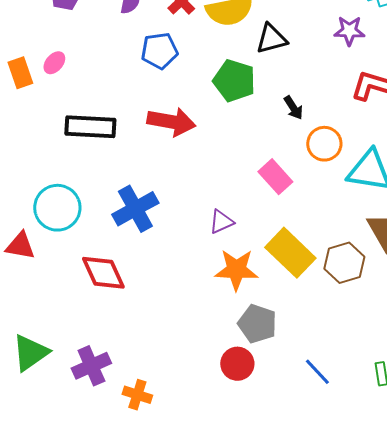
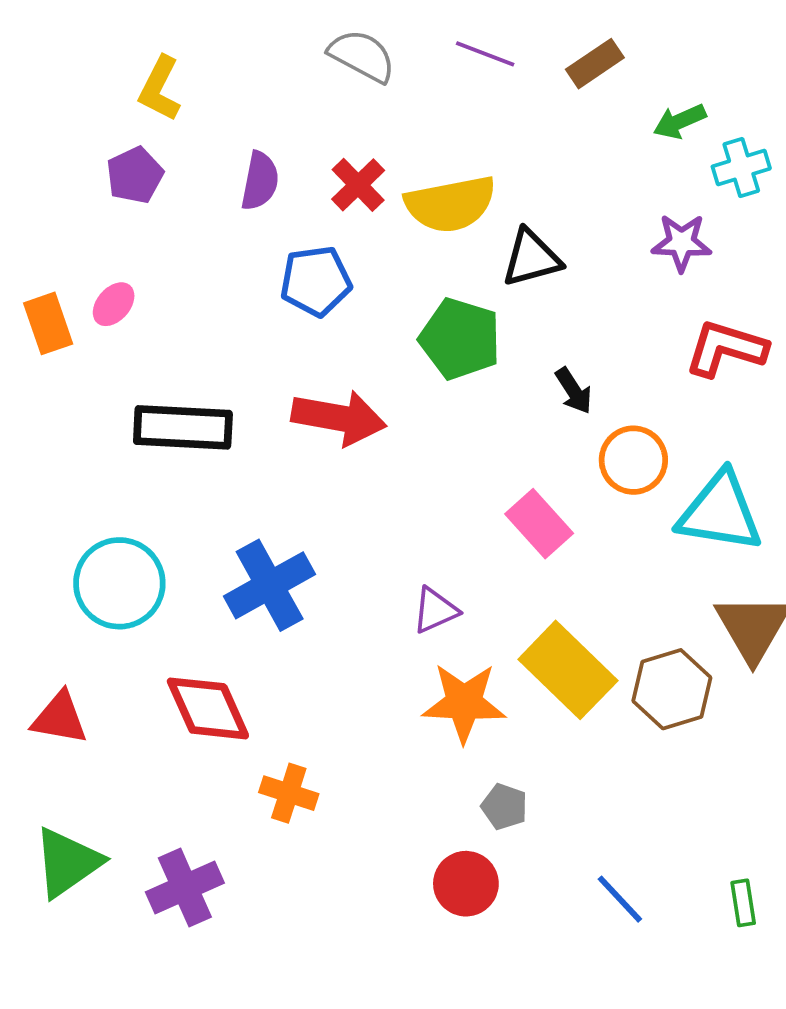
red triangle: (20, 246) -> (60, 718), moved
gray pentagon: (257, 324) -> (504, 807), size x0.6
orange cross: (137, 395) -> (289, 793), moved

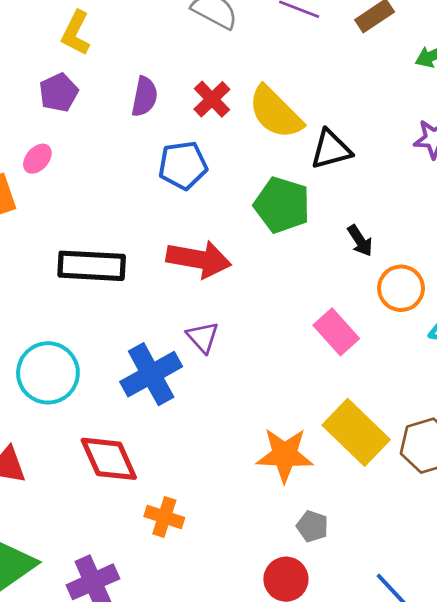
yellow semicircle: (451, 204) -> (275, 112), turned 56
pink ellipse: (114, 304) -> (37, 159), moved
purple triangle: (435, 610) -> (203, 337), moved, turned -48

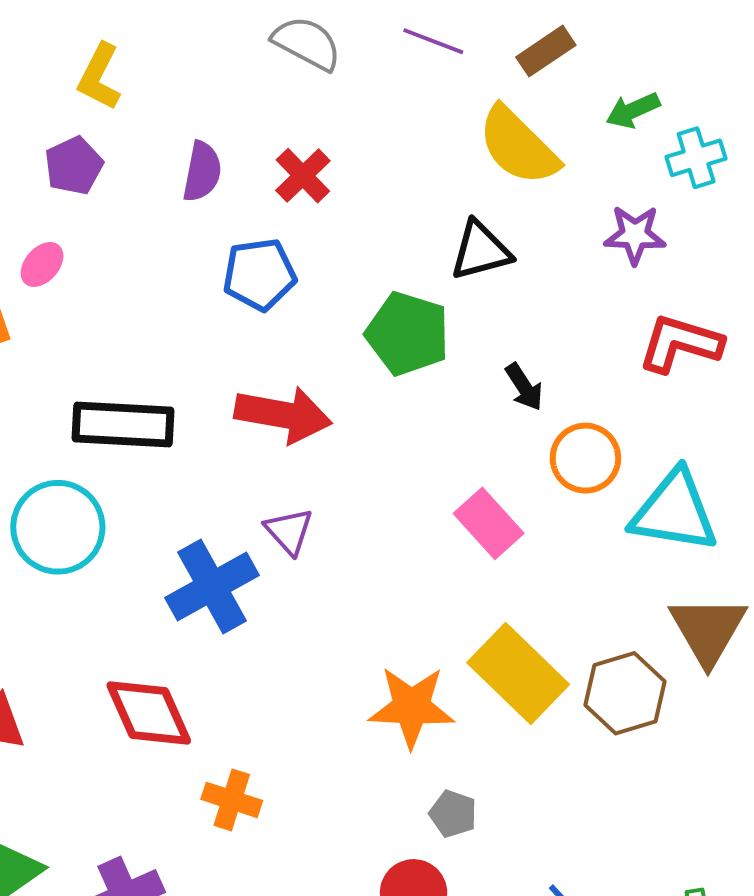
yellow semicircle: (275, 112) -> (518, 146), moved
cyan circle: (48, 373) -> (58, 527), moved

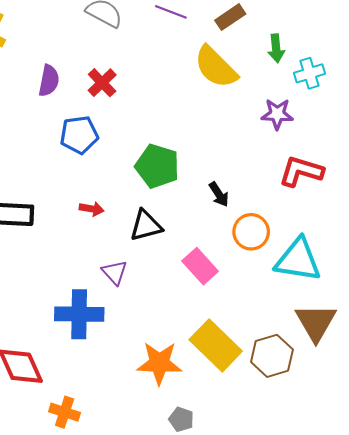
green arrow: (633, 110) -> (276, 48), turned -72
black triangle: (481, 251) -> (146, 226), moved
red arrow: (283, 415) -> (92, 209), size x0.5
purple triangle: (289, 531) -> (115, 272), moved
blue cross: (212, 587) -> (79, 314), moved, turned 30

